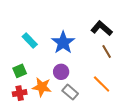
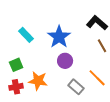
purple circle: (61, 72) -> (65, 61), moved
gray rectangle: (70, 92) -> (76, 87), moved

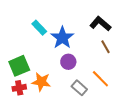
cyan rectangle: (26, 35) -> (39, 28), moved
green square: (16, 65) -> (19, 66), size x1.5

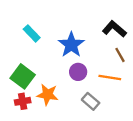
cyan rectangle: (39, 28) -> (32, 33), moved
green square: (19, 66) -> (23, 76), turned -30
orange line: (100, 79) -> (110, 78), moved, turned -36

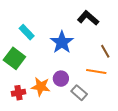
black L-shape: (114, 29) -> (88, 18), moved
purple circle: (78, 72) -> (61, 79), moved
green square: (23, 76) -> (14, 58), moved

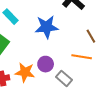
blue star: (62, 42) -> (47, 27), turned 30

